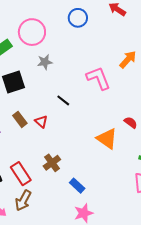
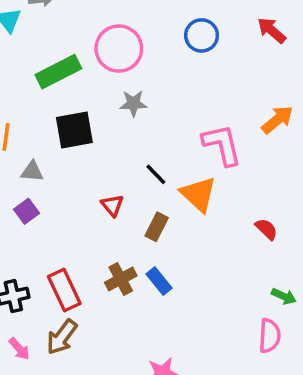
brown rectangle: (20, 119) -> (157, 227), moved, turned 56
orange triangle: (107, 139) -> (198, 194), moved
blue rectangle: (77, 186) -> (159, 281), moved

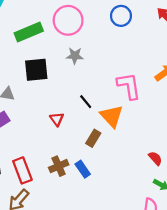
brown rectangle: (157, 227) -> (93, 138), moved
red semicircle: (266, 229) -> (155, 158), moved

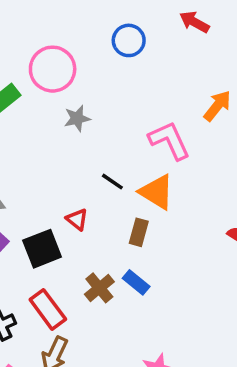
black square: (36, 70) -> (42, 249), moved

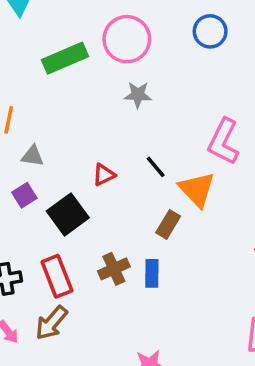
pink L-shape: (169, 140) -> (223, 142), turned -144
red triangle: (77, 219) -> (104, 175), moved, turned 40
black square: (42, 249) -> (68, 214), turned -30
blue rectangle: (136, 282) -> (152, 273), turned 36

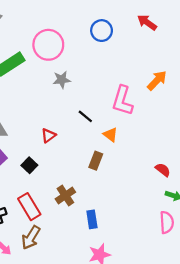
black line: (156, 167) -> (85, 116), moved
orange triangle: (197, 189) -> (110, 135), size x0.6
black square: (68, 214) -> (29, 165), size x0.6
blue rectangle: (152, 273) -> (92, 219), moved

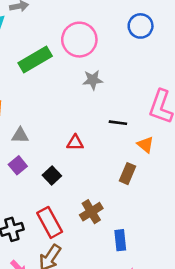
black line: (85, 116) -> (118, 123), turned -35
red triangle: (48, 136) -> (75, 143), turned 35

